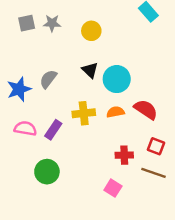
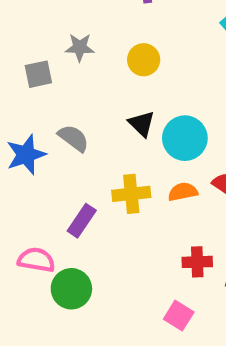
gray square: (27, 23) -> (38, 74), moved
gray semicircle: (48, 79) -> (73, 138), turned 90
pink semicircle: (25, 128) -> (36, 260), moved

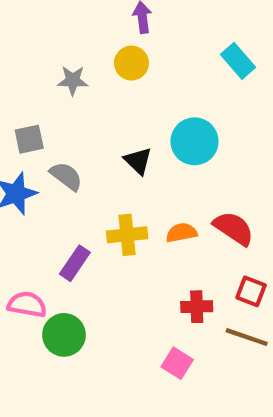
yellow circle: (144, 60) -> (131, 63), moved
gray square: (38, 74) -> (29, 139), moved
cyan circle: (185, 138) -> (195, 141), moved

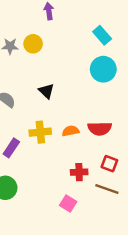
yellow circle: (131, 63) -> (33, 44), moved
cyan circle: (195, 141) -> (103, 69), moved
red semicircle: (234, 228) -> (100, 129), turned 145

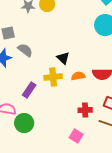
black triangle: (46, 91) -> (63, 58), moved

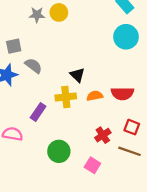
red cross: (85, 110) -> (103, 135), turned -32
green circle: (24, 123) -> (59, 151), moved

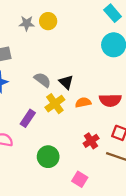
gray semicircle: (33, 66) -> (42, 80), moved
yellow cross: (66, 97) -> (55, 104), turned -30
pink square: (92, 165) -> (80, 179), moved

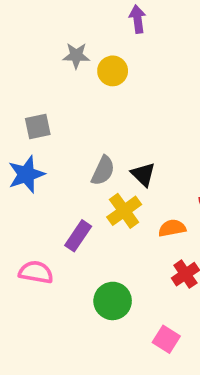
gray star: (27, 23) -> (76, 56), moved
gray semicircle: (42, 80) -> (103, 171), turned 78
orange semicircle: (83, 102) -> (172, 228), moved

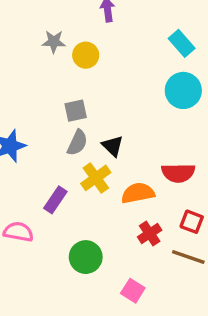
gray square: (38, 127) -> (76, 111), moved
orange semicircle: (172, 228) -> (138, 193), size x1.4

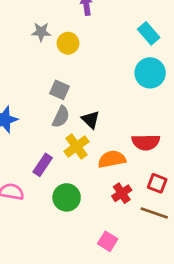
gray square: (76, 111) -> (60, 90), turned 36
green circle: (86, 257) -> (67, 197), moved

